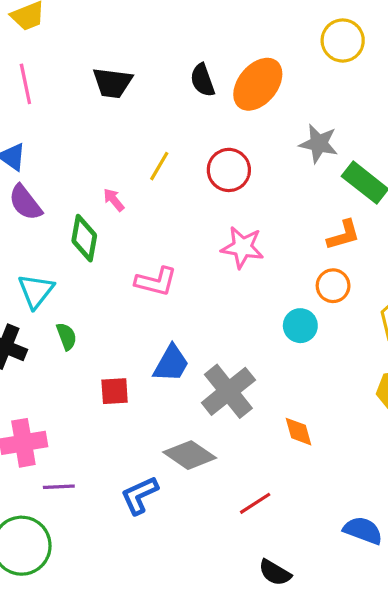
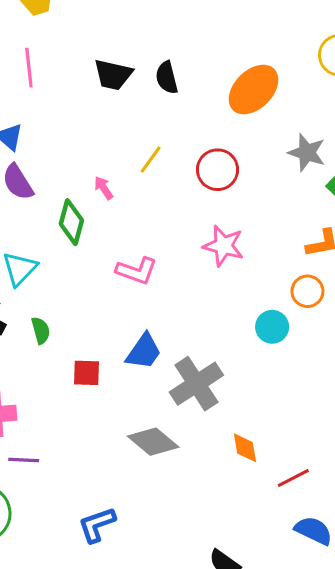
black semicircle: (202, 80) -> (167, 78), moved
green semicircle: (66, 336) -> (41, 330), moved
orange diamond: (298, 432) -> (245, 448), moved
blue L-shape: (140, 495) -> (97, 525), moved
red line: (255, 503) -> (293, 478), moved

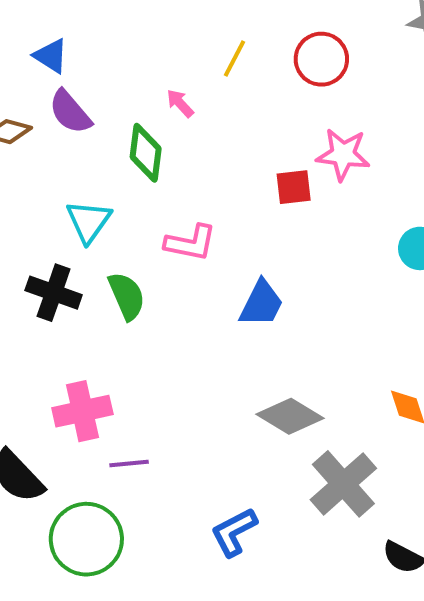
pink L-shape: (137, 271) -> (191, 243), moved
green semicircle: (41, 330) -> (127, 296), size x1.4
red square: (86, 373) -> (294, 187), moved
gray cross: (196, 384) -> (343, 484), moved

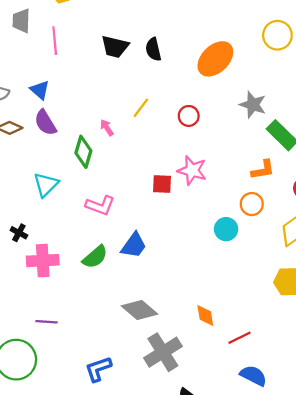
red circle: (321, 59) -> (189, 116), size x0.7
black cross: (54, 293) -> (19, 233), moved, size x0.6
green semicircle: (127, 296) -> (95, 257), moved, turned 64
pink cross: (82, 411) -> (43, 261), moved

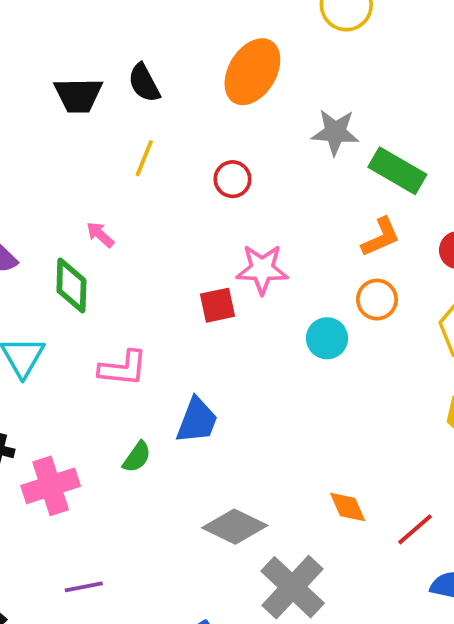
yellow line: (141, 108) -> (144, 158), moved
cyan circle: (226, 229) -> (327, 338), moved
green semicircle: (95, 257) -> (137, 457), size x0.7

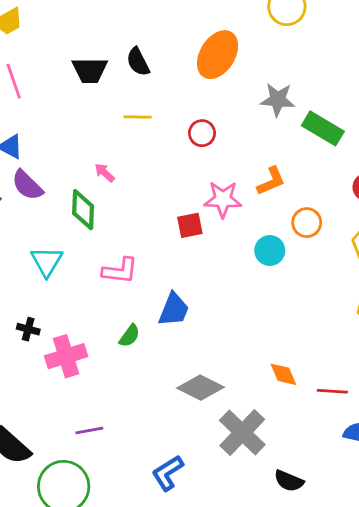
yellow line: (144, 158) -> (138, 117), turned 68
orange L-shape: (381, 237) -> (271, 181), moved
red line: (415, 529) -> (332, 391), turned 44

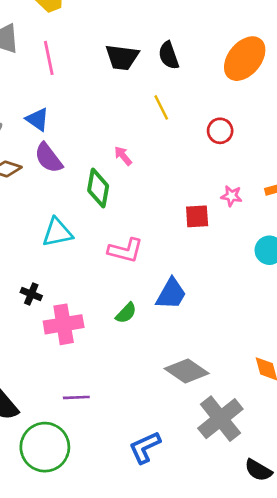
yellow line: (138, 117) -> (161, 107), turned 55
pink star: (223, 199) -> (231, 196), size x0.6
cyan triangle: (47, 261) -> (57, 232), turned 40

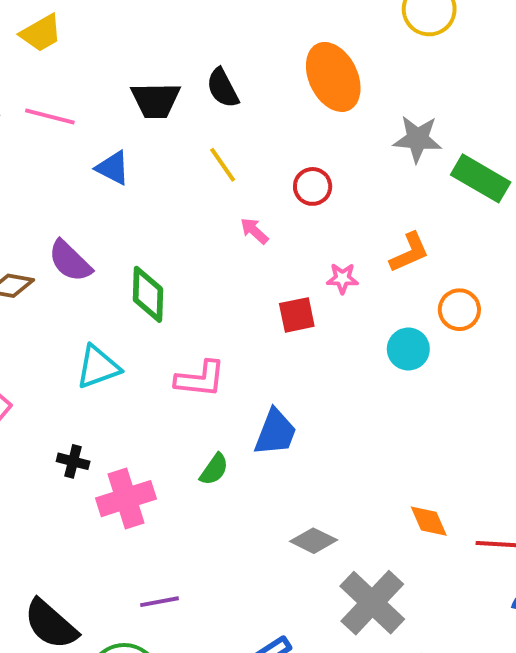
pink line: (49, 58) -> (50, 116), turned -56
orange ellipse: (245, 59) -> (333, 77), turned -57
blue triangle: (37, 119) -> (113, 168), moved
pink arrow: (123, 156) -> (254, 231), moved
gray diamond: (187, 371) -> (314, 541), size x0.7

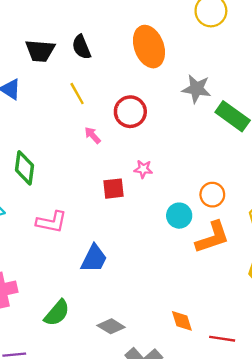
red circle: (313, 186) -> (130, 112), size x1.4
orange L-shape: (409, 252) -> (212, 237), moved, size x1.4
green semicircle: (214, 469) -> (57, 313), moved, size x1.4

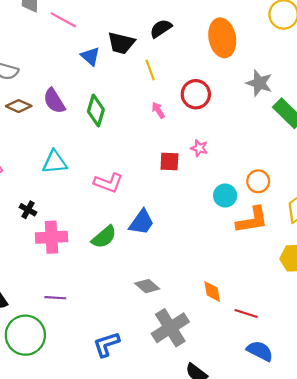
black semicircle: (81, 47) -> (161, 28), turned 70
black trapezoid: (40, 51) -> (121, 43), moved
green diamond: (25, 168) -> (96, 110), moved
green semicircle: (57, 313) -> (104, 237), moved

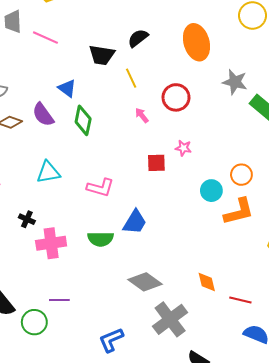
blue triangle: (90, 56) -> (67, 88), moved
green semicircle: (104, 237) -> (101, 239), turned 45
gray diamond: (147, 286) -> (145, 282), size x1.4
green circle: (25, 335) -> (34, 322), moved, size x0.7

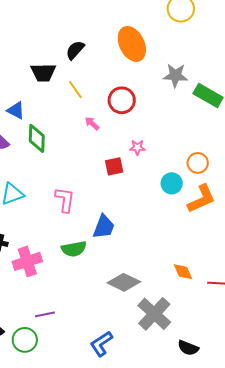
pink L-shape: (100, 188) -> (65, 200), turned -88

